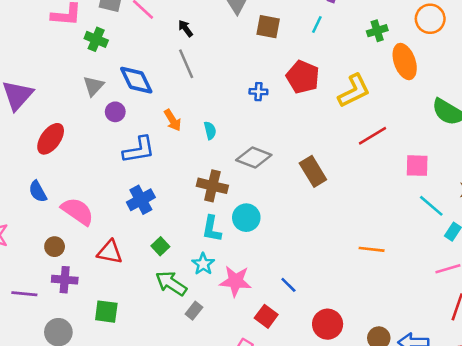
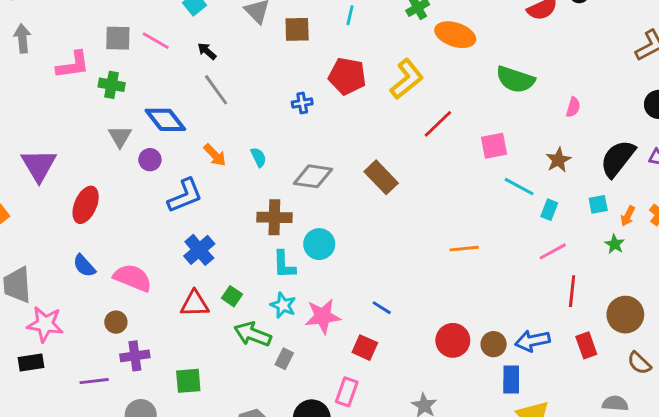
orange ellipse: (405, 62) -> (455, 35), turned -40
red triangle: (110, 252) -> (195, 304), moved
red circle: (328, 324) -> (453, 340), moved

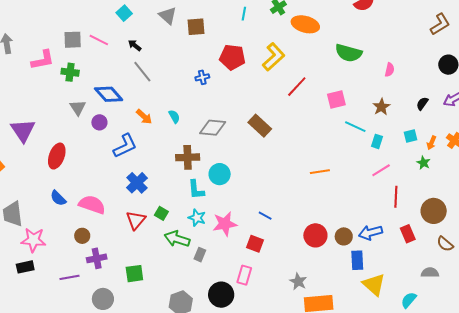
cyan line: (350, 15) -> (244, 14), moved
black semicircle: (618, 159) -> (422, 104), size x0.5
red triangle: (195, 304) -> (136, 220), turned -45

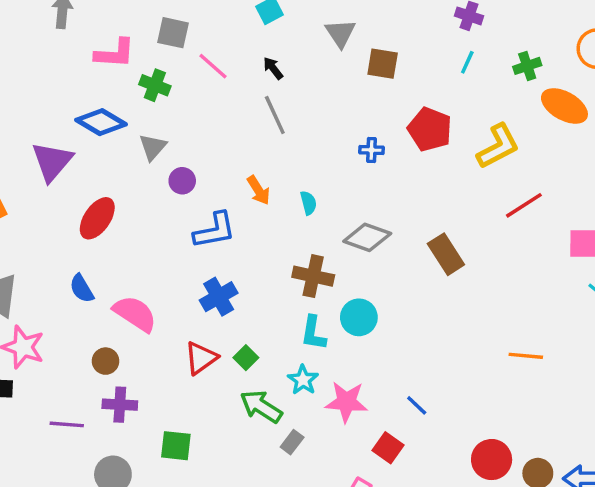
pink line: (99, 40) -> (213, 66), moved
blue diamond: (109, 94) -> (101, 122), moved, turned -32

